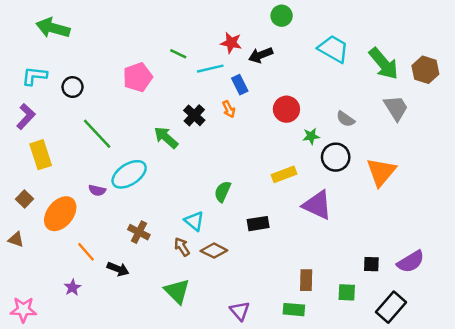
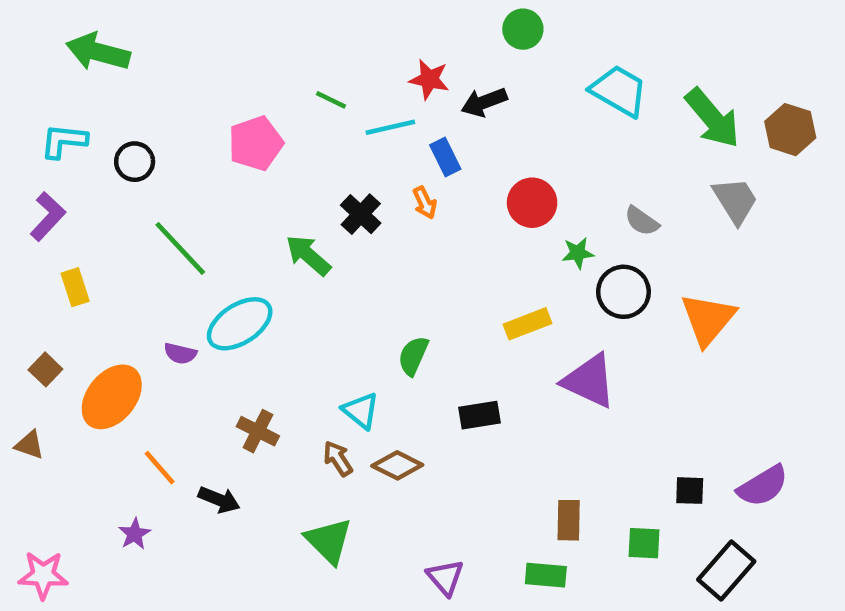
yellow rectangle: (41, 155) -> (75, 287), size x0.7

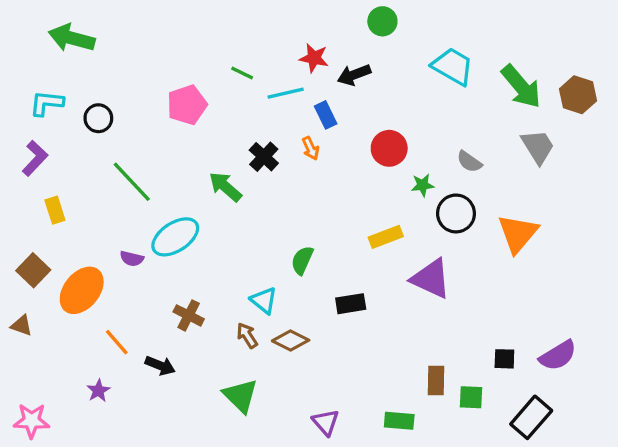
brown square: (45, 369) -> (33, 270), size x1.4
brown rectangle: (569, 520) -> (436, 381), moved

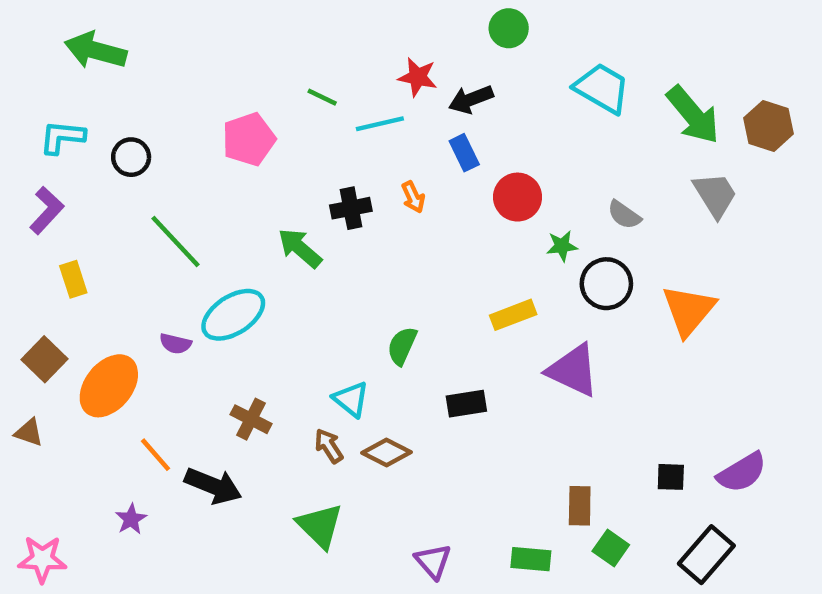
blue rectangle: (326, 115) -> (464, 153), moved
black cross: (264, 157) -> (351, 208), turned 36
black arrow: (160, 366) -> (213, 486), size x1.4
green square: (471, 397) -> (611, 548), moved, turned 32

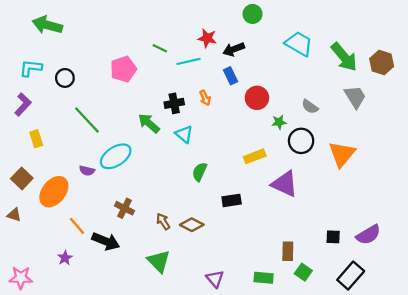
cyan triangle: (351, 399) -> (184, 134), moved

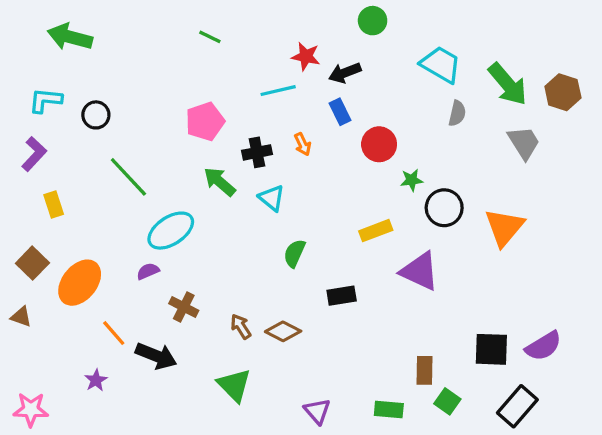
green line: (160, 48) -> (210, 37), moved
pink pentagon: (123, 69) -> (205, 121), moved
gray semicircle: (310, 107) -> (457, 113), moved, turned -112
purple semicircle: (87, 171) -> (148, 271), moved, turned 144
black square: (333, 237) -> (491, 349), size x1.6

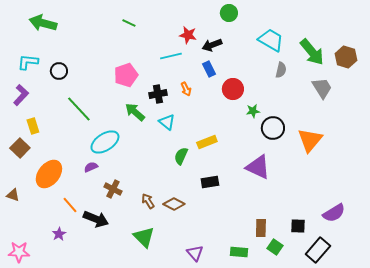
yellow rectangle: (376, 231) -> (207, 142), moved
brown square: (32, 263) -> (20, 148), moved
black square: (491, 349) -> (298, 226), moved, size x0.7

